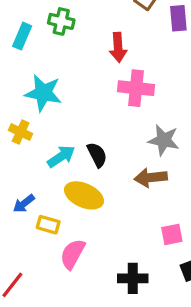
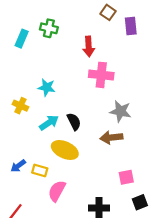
cyan star: (43, 93) -> (47, 87), moved, size x0.7
blue arrow: (24, 204) -> (18, 166), moved

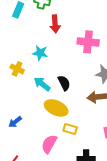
red arrow: (89, 47) -> (55, 24), moved
cyan arrow: (49, 123) -> (42, 84), turned -108
yellow rectangle: (40, 170) -> (70, 129), moved

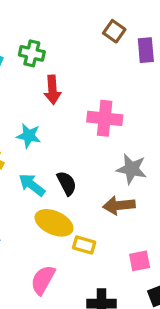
yellow rectangle: (70, 129) -> (84, 245), moved

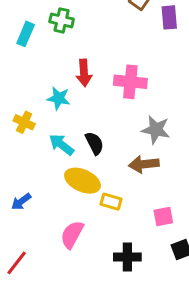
red arrow: (52, 90) -> (84, 73), moved

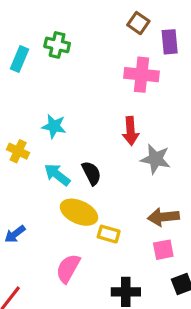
red arrow: (84, 73) -> (131, 131), moved
pink cross: (130, 82) -> (141, 75), moved
brown arrow: (144, 164) -> (163, 217), moved

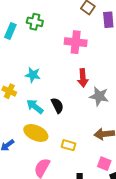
pink cross: (141, 75) -> (76, 42), moved
yellow ellipse: (79, 212) -> (36, 133), moved
pink square: (163, 250) -> (104, 164), moved, turned 32

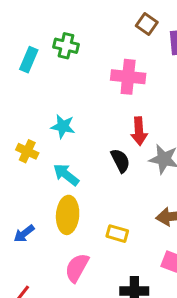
black semicircle: (57, 105) -> (120, 161), moved
yellow ellipse: (36, 133) -> (68, 215), turned 70

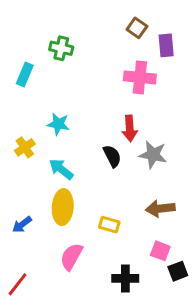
cyan rectangle: (29, 60) -> (25, 75), moved
pink cross: (128, 77) -> (140, 77), moved
yellow cross: (27, 151) -> (25, 147), turned 30

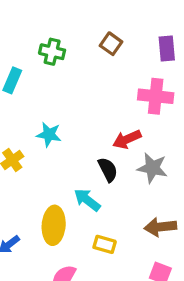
brown square: (137, 28) -> (111, 44), moved
pink cross: (140, 77) -> (156, 96), moved
red arrow: (130, 128) -> (127, 139), turned 70
cyan arrow: (61, 169) -> (87, 200), moved

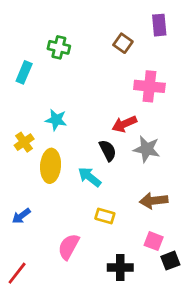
brown square: (111, 44) -> (123, 43), moved
purple rectangle: (167, 48) -> (159, 25), moved
yellow ellipse: (54, 225) -> (51, 166), moved

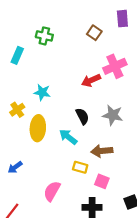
pink cross: (149, 86) -> (115, 66), turned -30
red arrow: (124, 124) -> (91, 80), moved
brown arrow: (154, 201) -> (102, 151), moved
pink square: (154, 241) -> (102, 181), moved

